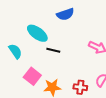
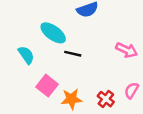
red cross: (80, 87) -> (106, 99), turned 32

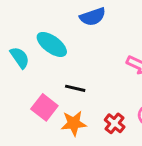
black line: (73, 54) -> (75, 88), moved
cyan semicircle: (26, 55) -> (20, 58), moved

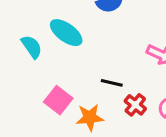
black line: (75, 88) -> (112, 83), moved
red cross: (115, 123) -> (135, 105), moved

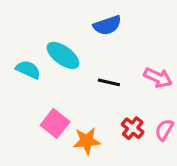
cyan semicircle: (32, 47) -> (28, 70), turned -30
black line: (112, 83) -> (109, 82), moved

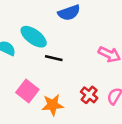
black line: (109, 82) -> (54, 58), moved

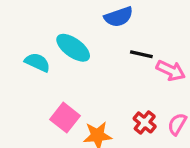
black line: (54, 58) -> (141, 54), moved

